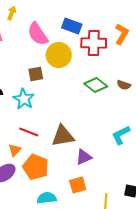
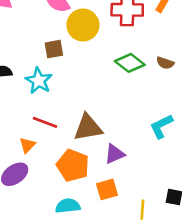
orange pentagon: (36, 167) -> (73, 165), moved

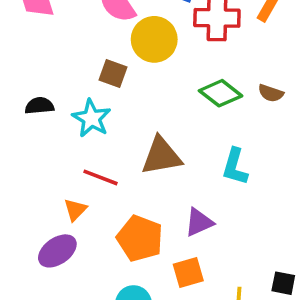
brown square: (54, 49) -> (113, 73), turned 30
cyan L-shape: (161, 126) -> (235, 167), moved, turned -48
brown triangle: (88, 127) -> (161, 156), moved

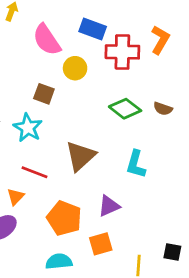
yellow circle: (154, 39) -> (75, 68), size x0.7
brown triangle: (161, 156) -> (80, 156), turned -32

